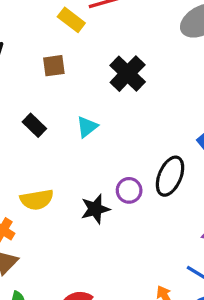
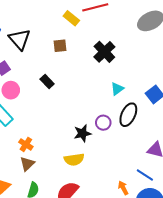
cyan triangle: (87, 127) -> (117, 89), moved
yellow semicircle: (37, 200) -> (74, 160), moved

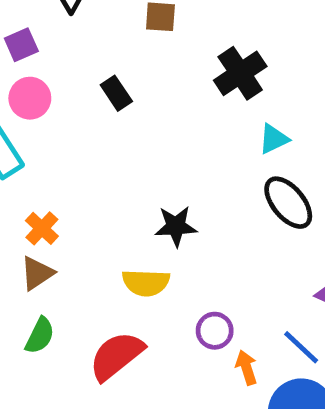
black cross: (104, 52) -> (240, 73), moved
black ellipse: (128, 115) -> (288, 203), turned -75
purple circle: (103, 123) -> (215, 331), moved

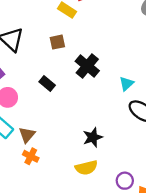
black cross: (240, 73) -> (87, 66), moved
brown triangle: (37, 273) -> (27, 135), moved

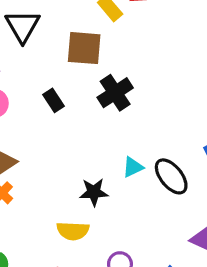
brown square: (57, 42) -> (84, 48), size x1.6
cyan triangle: (126, 84) -> (133, 167), moved

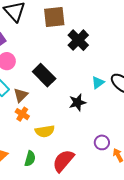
black rectangle: (53, 100) -> (44, 75), moved, size x1.6
yellow semicircle: (73, 231) -> (45, 131), moved

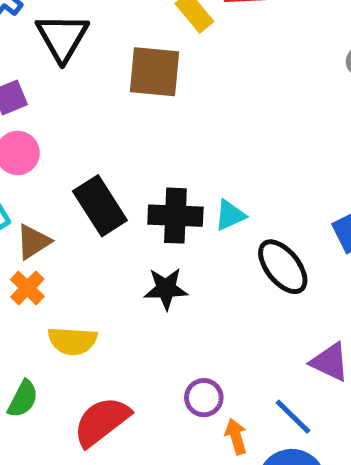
black cross: (78, 40) -> (175, 216), moved, turned 35
cyan triangle: (98, 83) -> (230, 215), moved

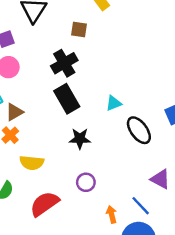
brown square: (155, 72) -> (79, 29), size x0.6
black rectangle: (100, 206) -> (67, 99), moved
black cross: (175, 216) -> (64, 63), moved, turned -35
purple circle: (204, 398) -> (86, 182), moved

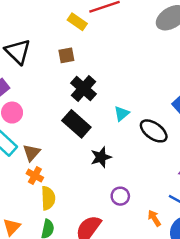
black cross: (64, 63) -> (83, 88), moved
yellow semicircle: (32, 163) -> (48, 198), moved, turned -80

